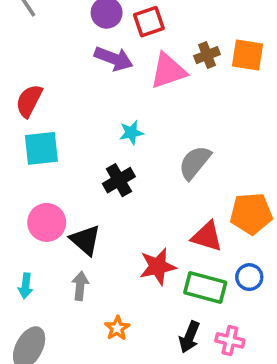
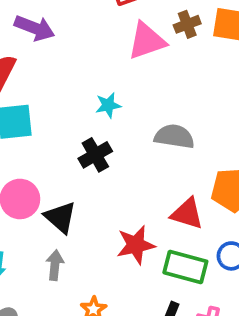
purple arrow: (114, 59) -> (35, 28), moved
gray semicircle: (195, 163) -> (174, 136), turned 60

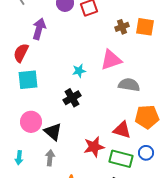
purple arrow: (35, 28) -> (39, 29), turned -95
pink triangle: (147, 41) -> (111, 60), moved
gray semicircle: (174, 136) -> (129, 85), moved

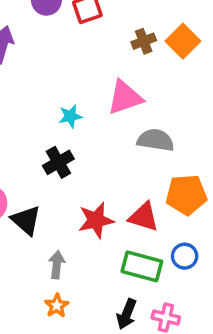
orange square: (145, 27) -> (183, 41), turned 36
red star: (94, 147) -> (96, 220), moved
gray arrow: (50, 158) -> (57, 265), moved

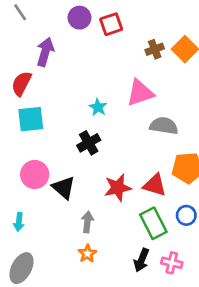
cyan star: (70, 116) -> (98, 107), turned -30
green rectangle: (142, 266) -> (153, 223), turned 48

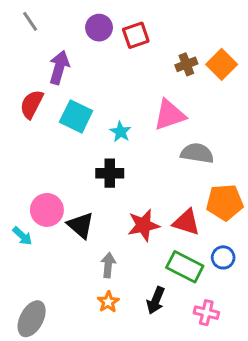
cyan square: (31, 119) -> (76, 116), moved, turned 32
black cross: (89, 143) -> (110, 173), turned 30
cyan arrow: (19, 222) -> (22, 236), moved, turned -54
green rectangle: (153, 223) -> (185, 267), turned -36
black arrow: (141, 260) -> (156, 300), moved

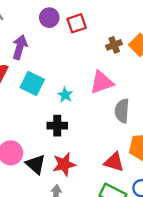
gray semicircle: (197, 153) -> (122, 111), turned -95
red star: (143, 225) -> (64, 164), moved

